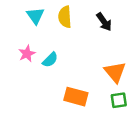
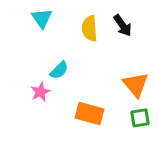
yellow semicircle: (65, 17) -> (89, 28), moved
pink star: (27, 54) -> (40, 92), moved

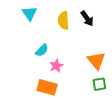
pink star: (40, 92) -> (56, 66), moved
orange rectangle: (89, 114) -> (47, 87), moved

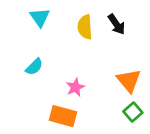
cyan semicircle: (42, 50) -> (34, 67), moved
green square: (99, 84) -> (133, 112), turned -32

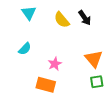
yellow semicircle: (85, 27) -> (62, 20), turned -36
green square: (133, 112) -> (97, 82), turned 32

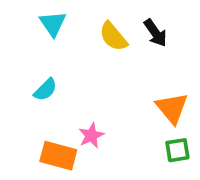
pink star: (55, 64) -> (91, 136), moved
orange rectangle: (46, 85) -> (58, 156), moved

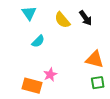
cyan semicircle: (45, 90) -> (38, 41), moved
orange triangle: (172, 108) -> (95, 59), turned -36

